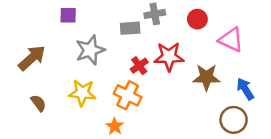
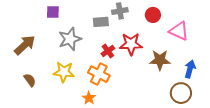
blue arrow: (245, 89) -> (190, 69), turned 48

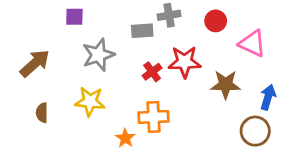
orange cross: (99, 74) -> (153, 117), moved, turned -30
brown semicircle: (30, 80) -> (42, 113), turned -144

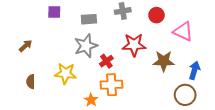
gray rectangle: (142, 31) -> (89, 19), moved
gray star: (98, 55) -> (86, 46), moved
brown arrow: (35, 63) -> (26, 46), size x0.6
red cross: (152, 72) -> (106, 61), moved

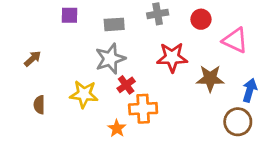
red cross: (106, 61) -> (126, 85), moved

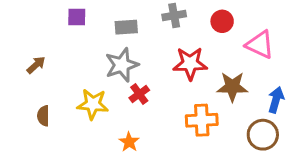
orange cross: (143, 109) -> (202, 120), moved

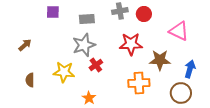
red circle: (222, 21) -> (144, 14), moved

